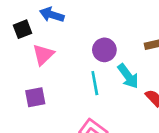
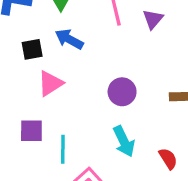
cyan arrow: (128, 76) -> (124, 141), moved
cyan line: (95, 83) -> (63, 149), moved

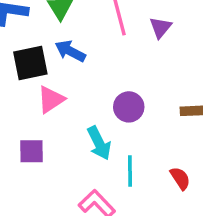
black square: (32, 49) -> (30, 63), size x1.5
cyan arrow: (124, 141) -> (99, 143), moved
cyan line: (63, 149) -> (130, 171), moved

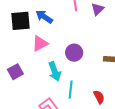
pink triangle: (51, 99) -> (40, 43), moved
purple square: (31, 151) -> (15, 72), turned -35

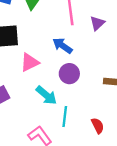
blue arrow: (44, 17) -> (62, 46), moved
cyan arrow: (55, 71) -> (46, 95), turned -30

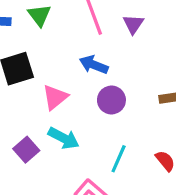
cyan arrow: (46, 95) -> (64, 138), moved
cyan line: (65, 117) -> (119, 159), turned 30

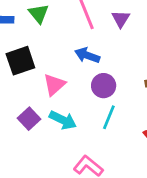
purple square: (26, 150) -> (29, 119), moved
cyan line: (119, 159) -> (109, 117), moved

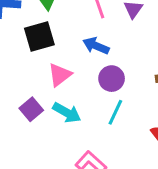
black square: (20, 61) -> (39, 36), moved

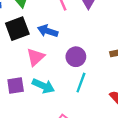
blue arrow: (96, 46) -> (48, 31), moved
purple square: (31, 109) -> (16, 85), turned 36

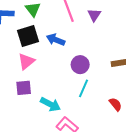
pink triangle: (35, 57) -> (26, 61), moved
cyan arrow: (43, 86) -> (50, 104), moved

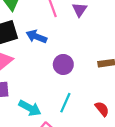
cyan line: (83, 88) -> (65, 103), moved

